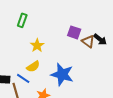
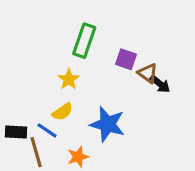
green rectangle: (22, 20) -> (84, 41), moved, size x1.5
black arrow: (100, 39) -> (160, 84), moved

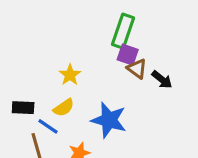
green rectangle: (84, 41) -> (123, 31), moved
brown triangle: (148, 73) -> (137, 69), moved
black rectangle: (16, 132) -> (23, 108), moved

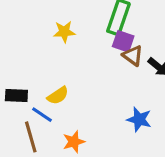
yellow star: (70, 75) -> (64, 32), moved, turned 30
blue star: (109, 120) -> (139, 119), moved, size x0.7

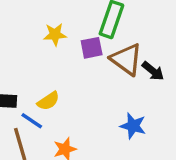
purple square: (123, 41) -> (92, 48), moved, turned -30
brown triangle: (133, 56) -> (126, 59), size x1.5

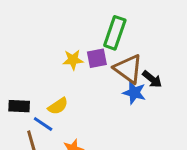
yellow star: (55, 34) -> (73, 60), moved
blue star: (133, 126) -> (134, 93), moved

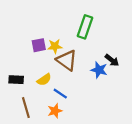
purple square: (97, 58) -> (39, 45), moved
brown triangle: (128, 69) -> (67, 60), moved
blue line: (43, 124) -> (60, 94), moved

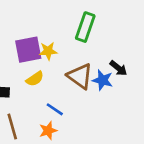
purple square: (39, 45) -> (28, 50), size x1.5
brown triangle: (67, 60) -> (80, 76), moved
yellow semicircle: (44, 80) -> (35, 79), moved

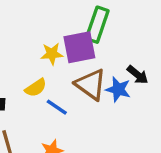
purple square: (28, 50) -> (79, 47), moved
blue line: (55, 109) -> (57, 107), moved

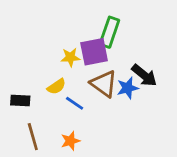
black arrow: (138, 75) -> (144, 75), size x1.4
blue star: (118, 89) -> (128, 88), turned -30

